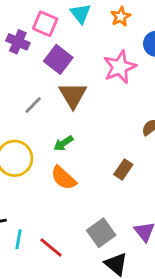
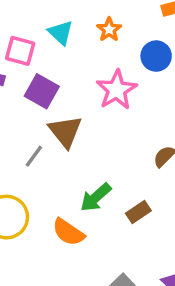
gray line: (33, 105) -> (34, 156), moved
green arrow: (63, 143) -> (96, 197), moved, size x1.4
brown rectangle: (123, 170) -> (138, 212), turned 30

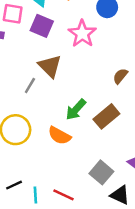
purple square: (42, 91) -> (42, 26), moved
brown rectangle: (138, 212) -> (106, 116), size x1.5

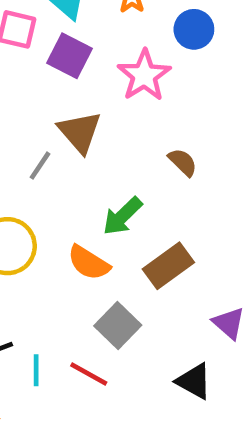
brown semicircle: (120, 76) -> (183, 162), moved, turned 91
brown rectangle: (106, 116) -> (168, 266), moved
gray square: (101, 172) -> (118, 326), moved

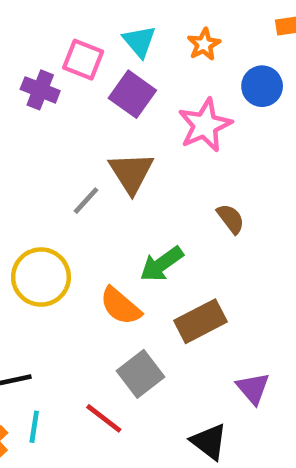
cyan line: (36, 370) -> (34, 427), moved

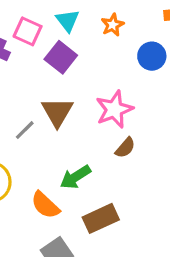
pink star: (205, 125) -> (114, 109), moved
brown semicircle: (231, 219) -> (125, 148), turned 75

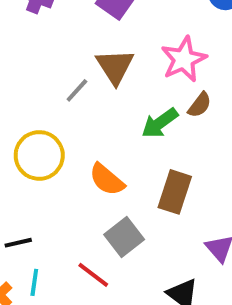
green arrow: (75, 177) -> (160, 123), moved
brown rectangle: (101, 218) -> (175, 192), turned -44

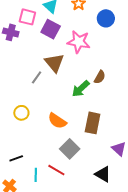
pink star: (184, 59) -> (79, 42), moved, turned -30
yellow circle: (39, 155) -> (21, 113), size x0.6
cyan line: (34, 282) -> (36, 175), moved

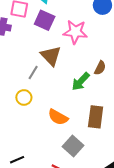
yellow circle: (21, 113) -> (24, 97), moved

